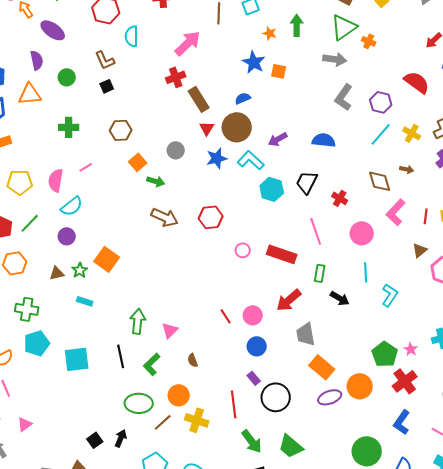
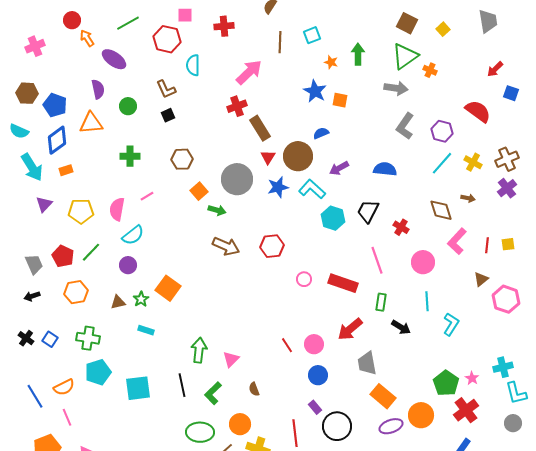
blue semicircle: (243, 98) -> (321, 133), moved
gray circle: (176, 150) -> (237, 179), size x1.8

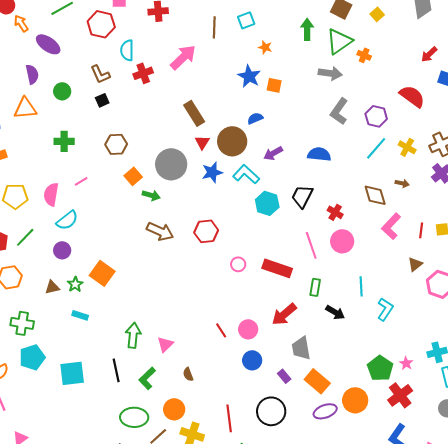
green arrow: (358, 54) -> (307, 29), moved
red cross: (237, 106) -> (143, 73), moved
pink circle: (423, 262) -> (342, 241), moved
purple rectangle: (315, 407) -> (284, 376), moved

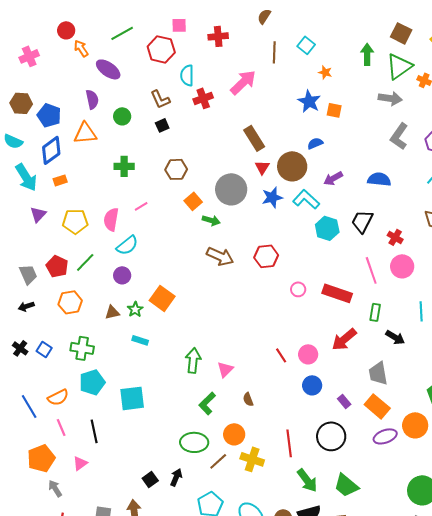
cyan square: (246, 20) -> (306, 45), turned -30
gray trapezoid: (301, 348) -> (378, 373), moved
black line: (116, 370) -> (94, 431), moved

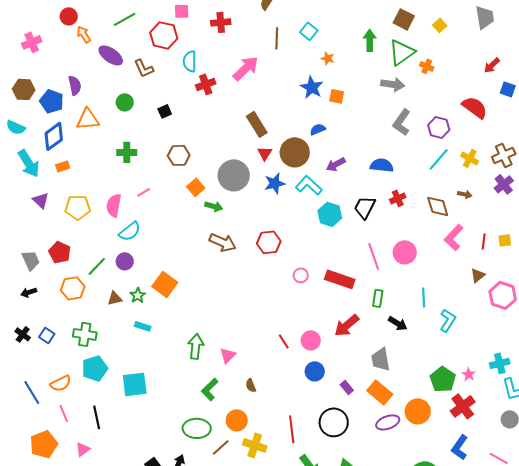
purple semicircle: (92, 99) -> (75, 85), moved
brown L-shape: (160, 99) -> (144, 68), moved
purple triangle: (38, 214) -> (41, 200), turned -30
red cross: (395, 237) -> (398, 198), moved, turned 35
green line: (85, 262) -> (97, 266), moved

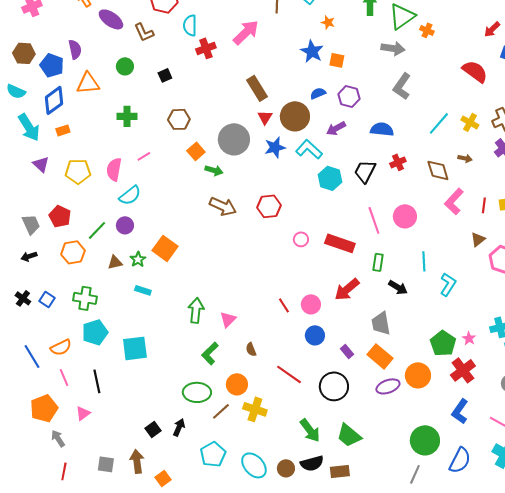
purple hexagon: (439, 127) -> (349, 96), moved
red line: (292, 429) -> (289, 374), moved, turned -48

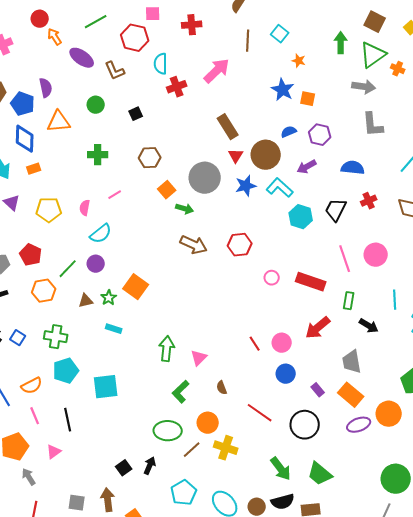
gray L-shape: (402, 86) -> (373, 125), turned -40
blue diamond: (54, 100) -> (25, 139), turned -52
pink semicircle: (114, 169) -> (85, 208), size x0.7

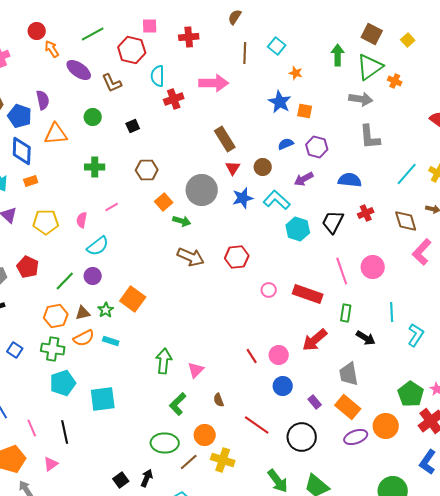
pink arrow: (217, 71) -> (214, 83), turned 44
brown circle: (266, 155) -> (263, 167), size x0.6
orange hexagon: (44, 291) -> (56, 316), moved
orange semicircle: (32, 386) -> (84, 338), moved

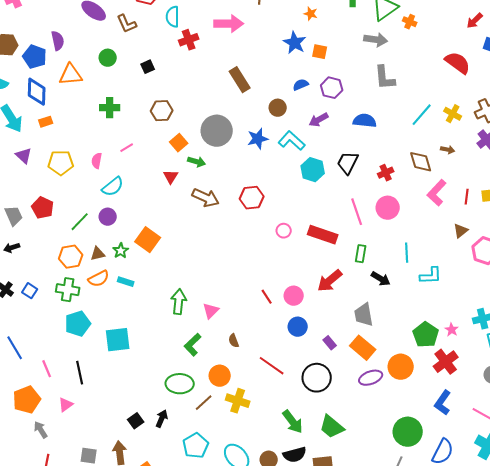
red triangle: (233, 168) -> (171, 177), moved
red cross: (366, 213) -> (386, 173), moved
cyan L-shape: (416, 335) -> (431, 276), turned 55

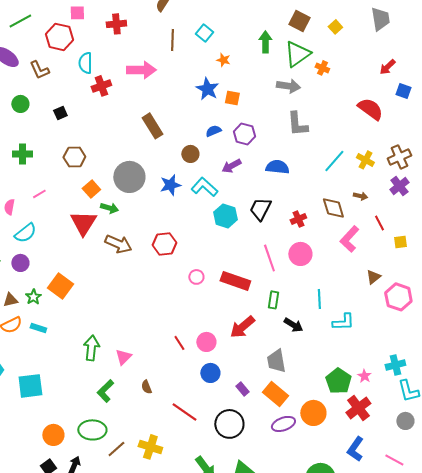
red triangle: (171, 177) -> (83, 223), size x1.8
red line: (467, 197) -> (379, 223), moved, turned -35
orange circle: (220, 376) -> (53, 435), moved

